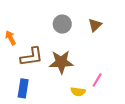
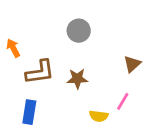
brown triangle: (95, 25) -> (132, 64), moved
brown star: (61, 62) -> (77, 79), size x0.7

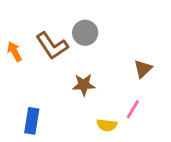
brown L-shape: (40, 72) -> (52, 46), moved, turned 64

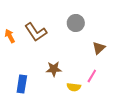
gray circle: (85, 33) -> (76, 23), moved
brown star: (84, 85) -> (54, 69), moved

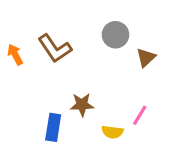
brown triangle: (99, 48) -> (146, 58), moved
blue rectangle: (22, 84) -> (53, 127), moved

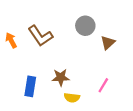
blue rectangle: (53, 127) -> (30, 86), moved
yellow semicircle: (112, 132) -> (72, 98), moved

